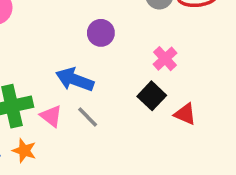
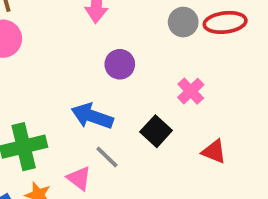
black square: (152, 96) -> (156, 131), moved
pink triangle: (51, 116) -> (79, 178), moved

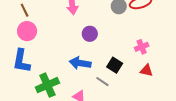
pink cross: (191, 91) -> (142, 47), moved, turned 32
gray line: (107, 157) -> (102, 82), moved

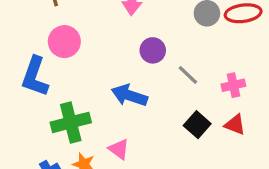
pink circle: (27, 31) -> (64, 42), moved
black square: (115, 65) -> (197, 125), moved
gray line: (102, 82) -> (188, 75), moved

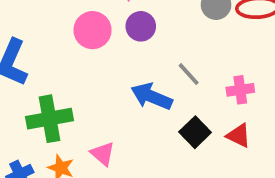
pink circle: (64, 42) -> (93, 30), moved
purple circle: (153, 50) -> (141, 26), moved
blue arrow: (129, 95) -> (152, 96), moved

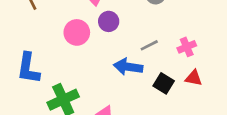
gray line: (189, 74) -> (149, 45), turned -60

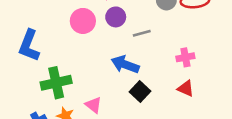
gray line: (149, 45) -> (142, 33), moved
black square: (164, 83) -> (140, 92), moved

